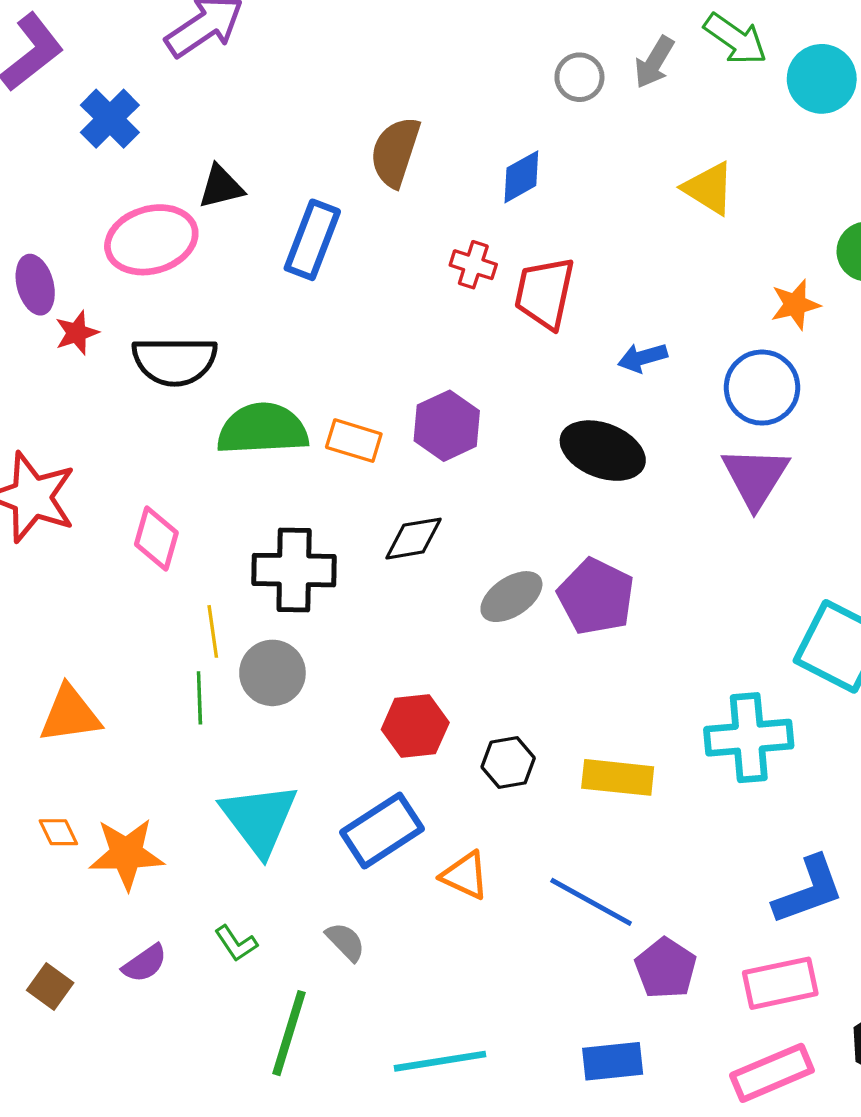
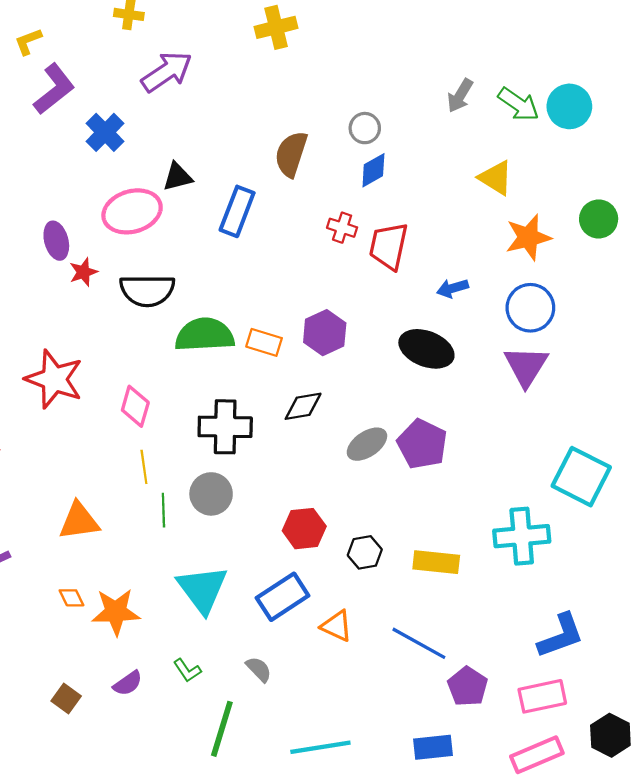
green arrow: (735, 39) -> (518, 104), moved
gray circle: (579, 77) -> (365, 128), moved
orange star: (795, 305) -> (528, 237), moved, size x1.4
yellow line: (213, 631) -> (144, 467), moved

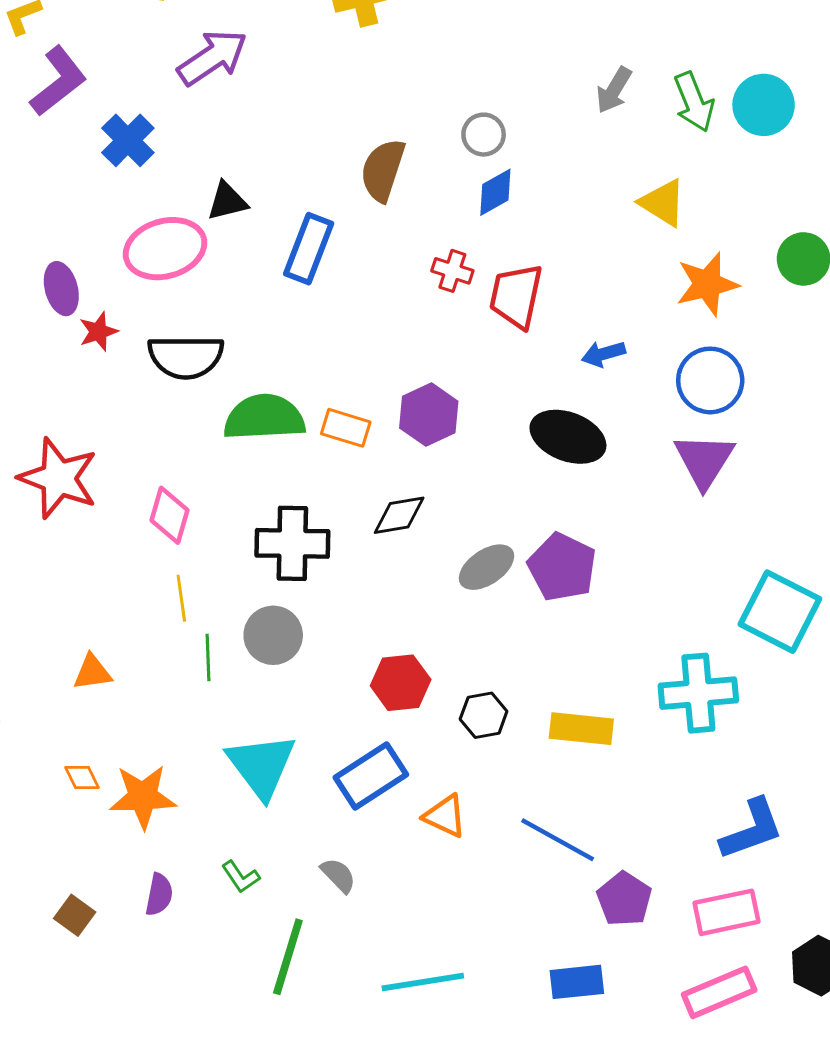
green arrow: (518, 104) -> (694, 102), turned 33
orange triangle: (79, 521) -> (92, 672), size x0.7
purple semicircle: (128, 683) -> (159, 895), turned -44

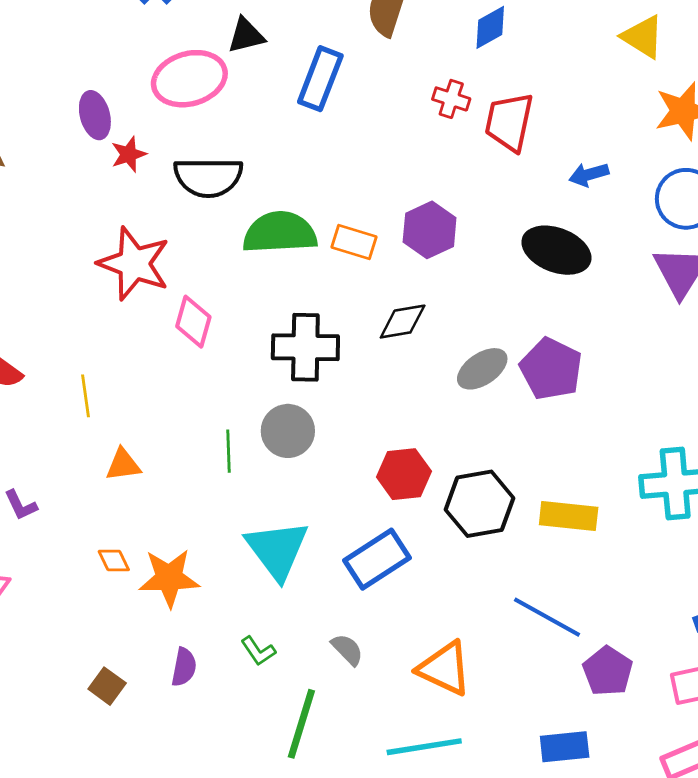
red star: (58, 478) -> (134, 264), moved
yellow line: (181, 598) -> (85, 396), moved
black hexagon: (484, 715) -> (480, 504), size x1.6
orange triangle: (445, 816) -> (444, 668), moved, size x1.4

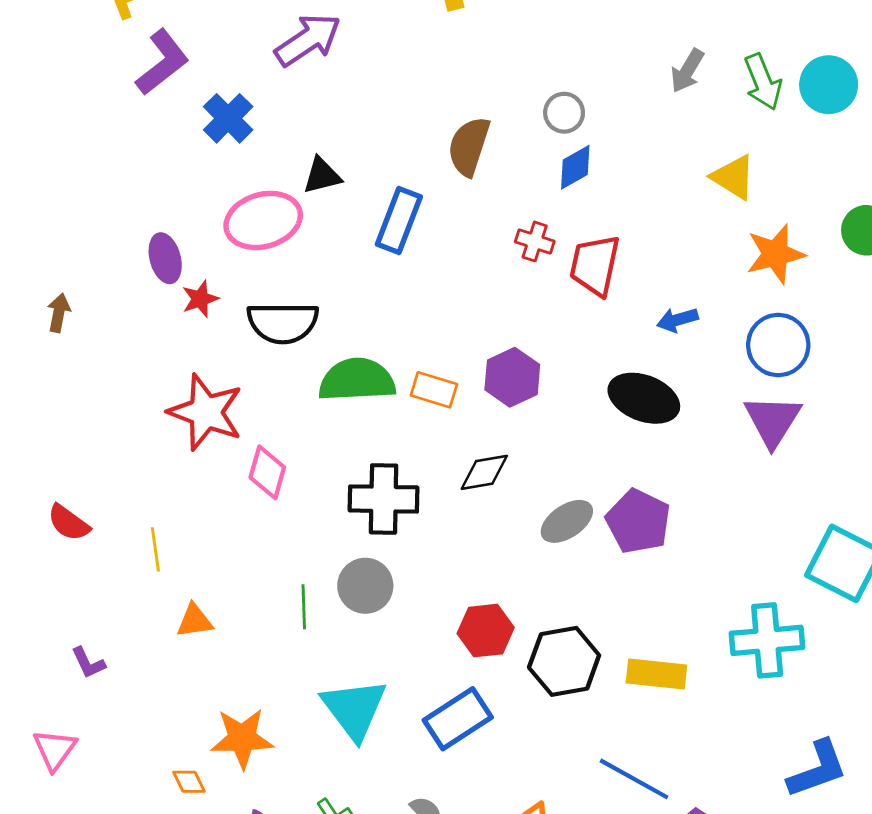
orange diamond: (114, 560) -> (189, 782), moved

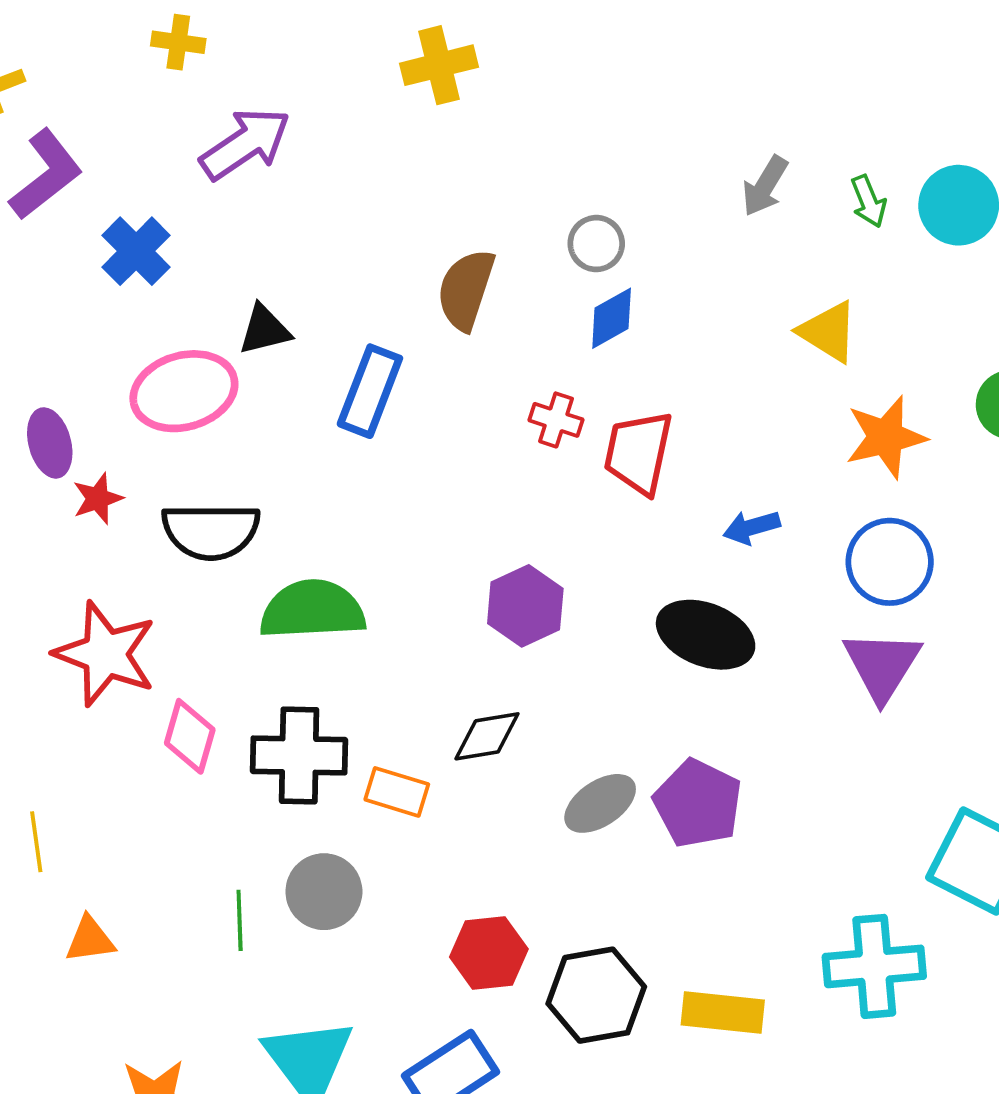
green arrow: (763, 82) -> (869, 201), size x0.7
orange rectangle: (434, 390) -> (397, 792), moved
black cross: (384, 499) -> (299, 755), moved

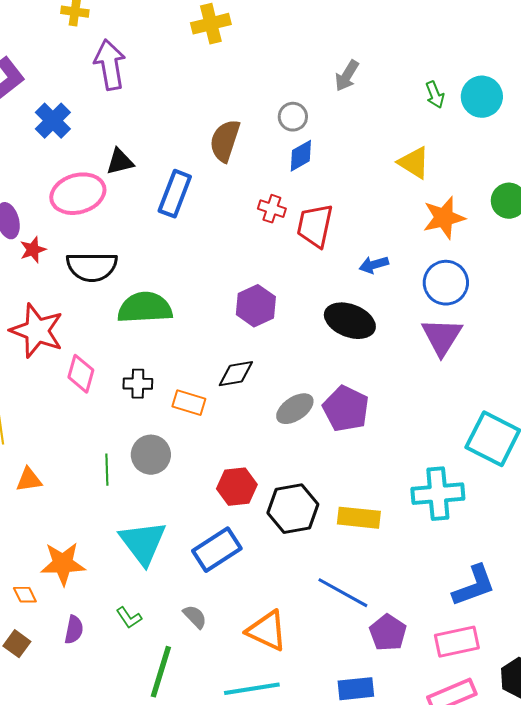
purple arrow: (245, 144) -> (110, 65), turned -66
gray arrow: (765, 186) -> (347, 76), moved
black cross: (299, 755) -> (138, 384), size x0.6

